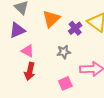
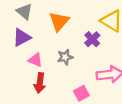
purple cross: (75, 28) -> (92, 39), moved
gray star: (64, 52) -> (65, 57), moved

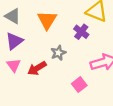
pink triangle: (35, 60) -> (14, 65), moved, turned 40
red arrow: (40, 83) -> (37, 68), moved, turned 60

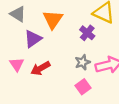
purple triangle: (14, 41) -> (33, 39), moved
gray star: (58, 53) -> (82, 62), moved

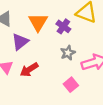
purple cross: (87, 33) -> (63, 26), moved
gray star: (82, 62) -> (68, 53), moved

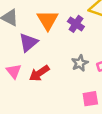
gray star: (68, 53) -> (80, 63), moved
pink square: (71, 85) -> (90, 99), moved, turned 32

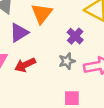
purple cross: (76, 24) -> (75, 36), moved

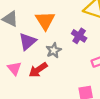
gray star: (67, 61) -> (54, 50), moved

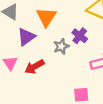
gray star: (54, 50) -> (61, 46), moved

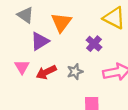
gray star: (61, 46) -> (75, 72), moved

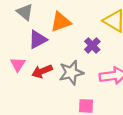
orange triangle: (61, 22) -> (61, 22), turned 30
gray star: (75, 72) -> (71, 73), size x1.5

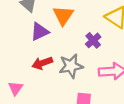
orange triangle: (61, 22) -> (63, 15), turned -40
pink triangle: (18, 64) -> (15, 88), moved

